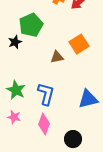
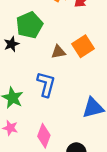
brown triangle: (57, 57) -> (58, 52), moved
blue L-shape: (46, 94) -> (46, 84), moved

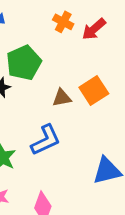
blue L-shape: (46, 84) -> (46, 140), turned 50

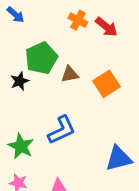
red arrow: (94, 29) -> (106, 27), turned -100
brown triangle: (62, 98) -> (70, 74), moved

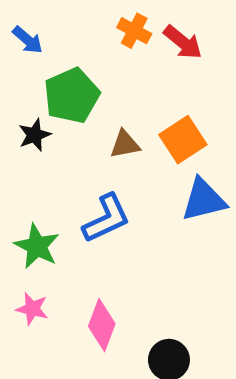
blue arrow: (16, 15) -> (28, 40), moved
brown triangle: (70, 74) -> (125, 144), moved
blue triangle: (119, 158) -> (204, 200), moved

